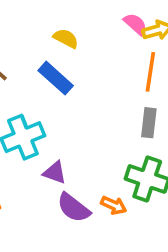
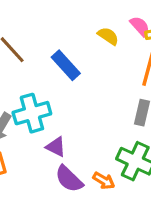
yellow semicircle: (66, 38) -> (108, 36), moved

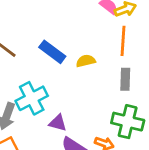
yellow semicircle: (108, 36) -> (86, 61), moved, turned -36

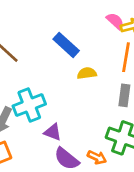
blue rectangle: (52, 52) -> (66, 45), moved

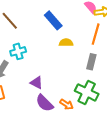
cyan cross: (29, 105) -> (18, 51), moved, size x0.7

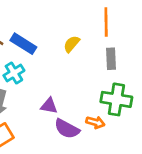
blue rectangle: (53, 20) -> (23, 44), moved
yellow semicircle: (66, 43) -> (72, 44), turned -32

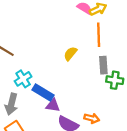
blue rectangle: (23, 44) -> (43, 92), moved
green cross: (116, 99) -> (115, 80), moved, size x0.7

